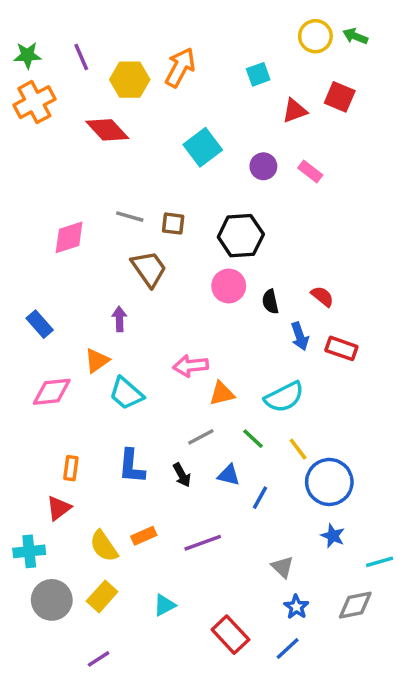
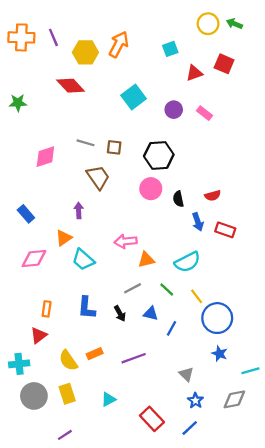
green star: (27, 55) -> (18, 103), moved
orange cross: (34, 102) -> (21, 37), moved, turned 30
red semicircle: (322, 296) -> (213, 196), turned 126
yellow rectangle: (102, 596) -> (67, 394), turned -60

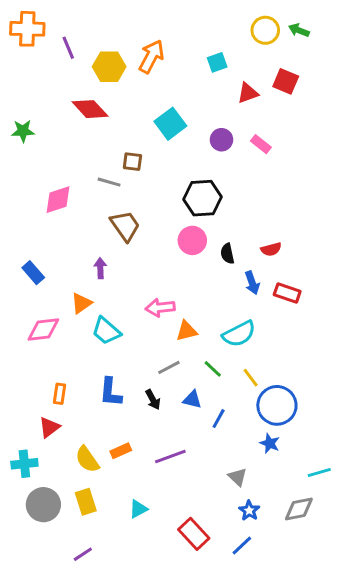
orange cross: (21, 37) -> (27, 29), moved
brown square: (114, 147) -> (132, 162), moved
blue star: (220, 354) -> (270, 443), moved

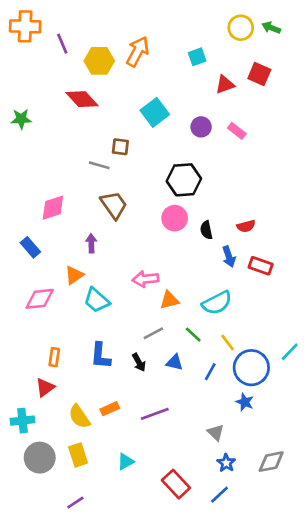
pink diamond: (58, 200) -> (53, 208), moved
blue line: (219, 419) -> (210, 372), moved
cyan line: (319, 473) -> (290, 352), moved, turned -30

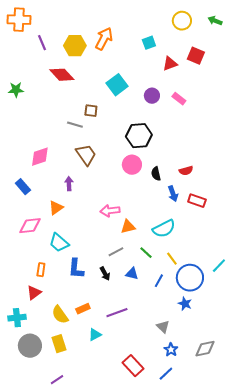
green arrow: (271, 28) -> (215, 21), moved
purple line: (62, 44) -> (42, 43), moved
cyan trapezoid: (97, 300) -> (59, 243), moved
cyan triangle: (126, 462) -> (95, 335), moved

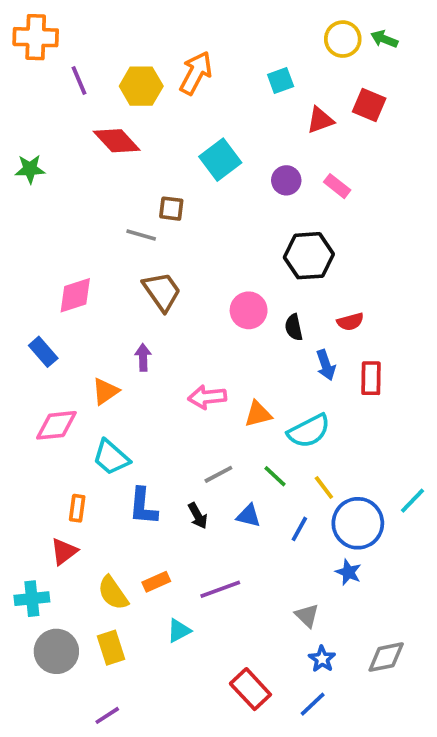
green arrow: (215, 21) -> (384, 39), moved
black hexagon: (139, 136) -> (309, 256), moved
purple arrow: (69, 184) -> (143, 357), moved
red rectangle: (197, 201) -> (371, 378), turned 72
orange triangle: (128, 227) -> (258, 414), moved

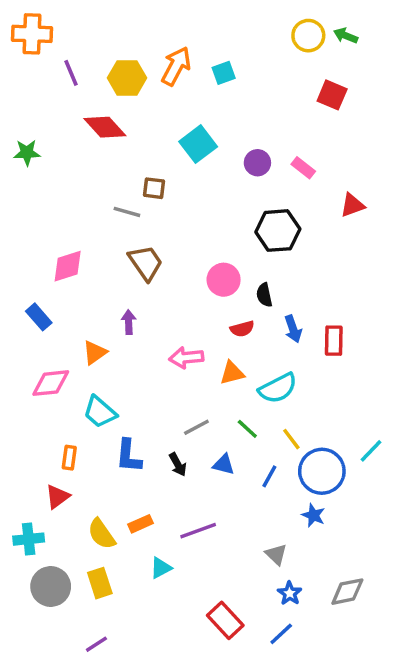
cyan square: (281, 80) -> (224, 73), moved
red triangle: (320, 120) -> (352, 205), moved
red semicircle: (350, 322) -> (242, 329), moved

